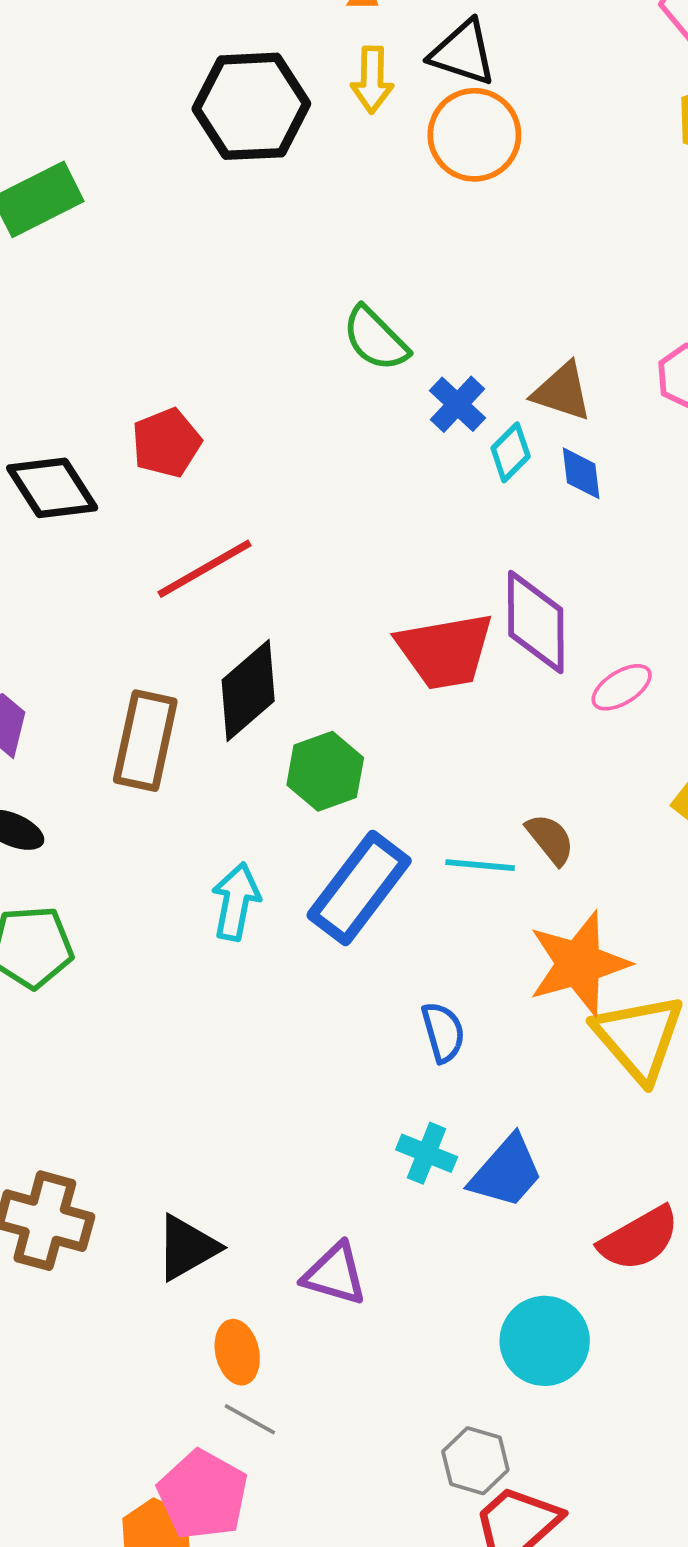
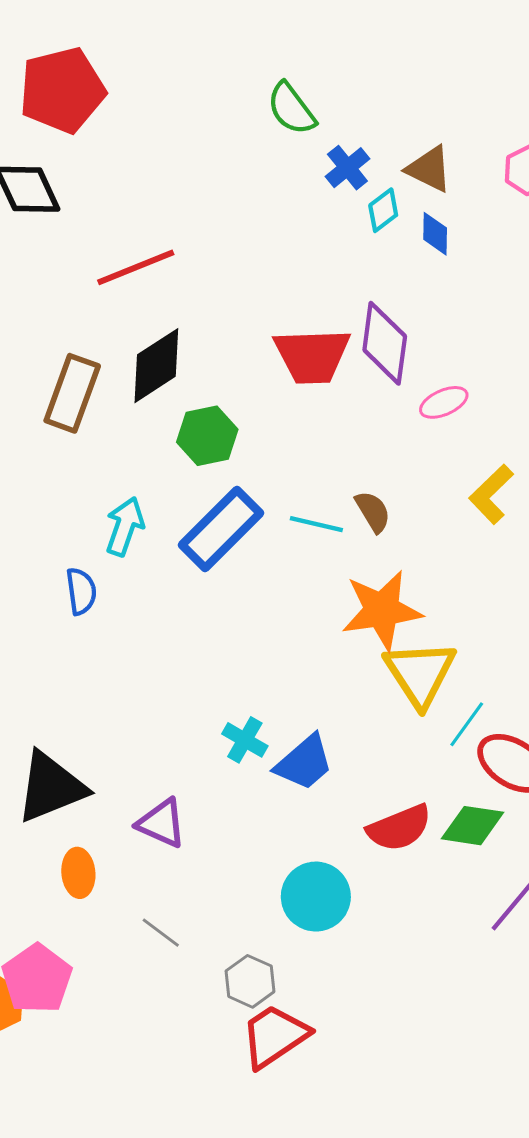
red pentagon: (166, 443) -> (62, 90), moved, size x1.6
blue semicircle: (443, 1032) -> (81, 591), moved
black triangle: (187, 1248) -> (51, 787), size x1.4
gray line: (250, 1419) -> (161, 933), moved

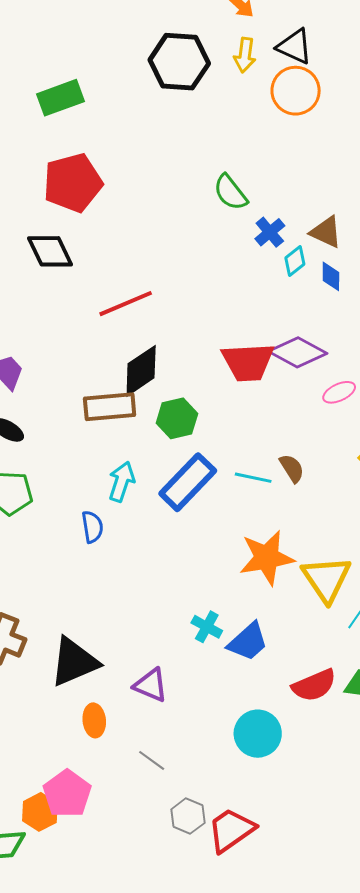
purple diamond: (385, 343) -> (298, 352), turned -68
brown rectangle: (72, 393) -> (110, 407), moved, turned 66
orange star: (382, 610) -> (267, 558), moved
gray hexagon: (250, 981) -> (188, 816), moved

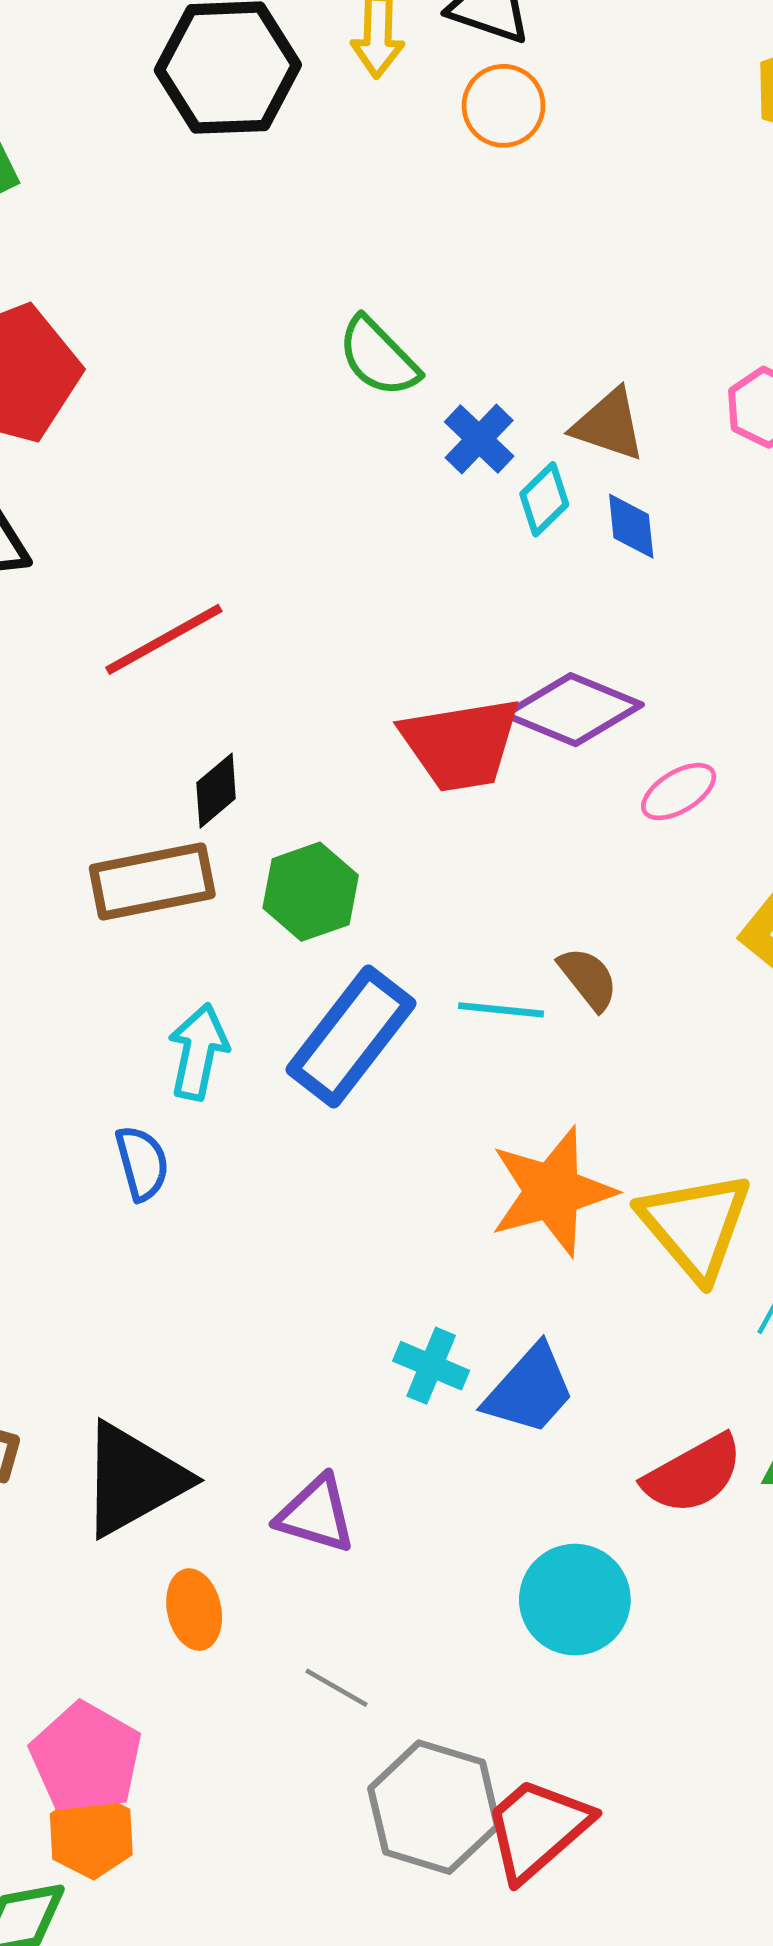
orange circle: (296, 91) -> (504, 106), size x0.7
black diamond: (141, 371) -> (216, 791), size x0.6
pink pentagon: (67, 794) -> (86, 1758), moved
gray hexagon: (188, 816) -> (434, 1807), size x1.6

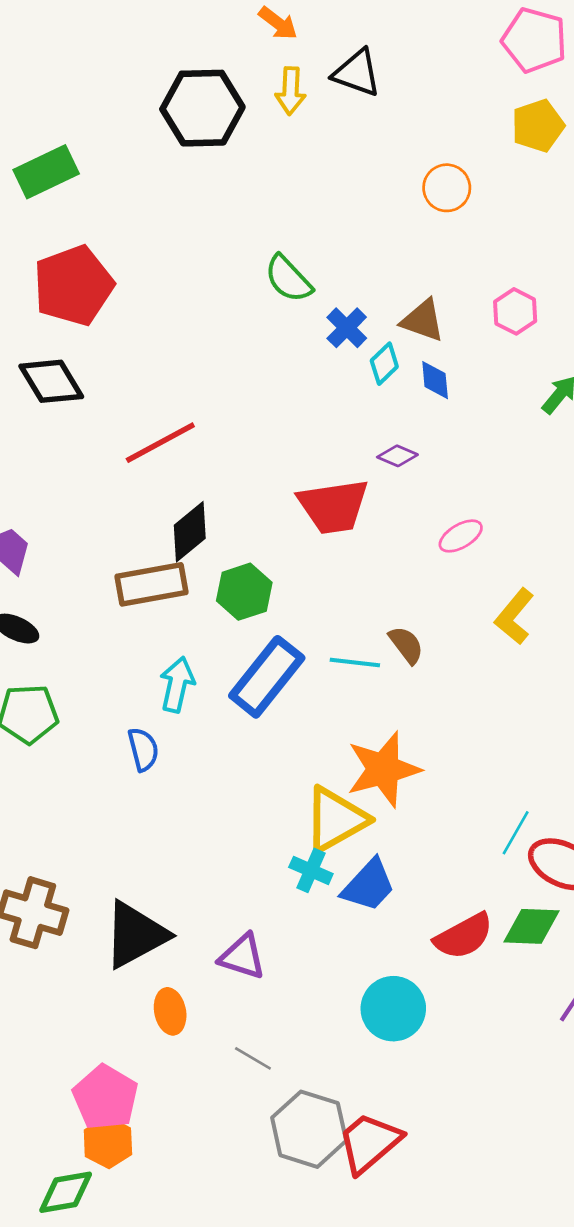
orange circle: (504, 106) -> (447, 188), moved
purple diamond: (573, 710) -> (397, 456), moved, size x0.5
black diamond: (216, 791) -> (190, 532), size x1.4
yellow triangle: (695, 1225) -> (336, 819), moved, turned 40

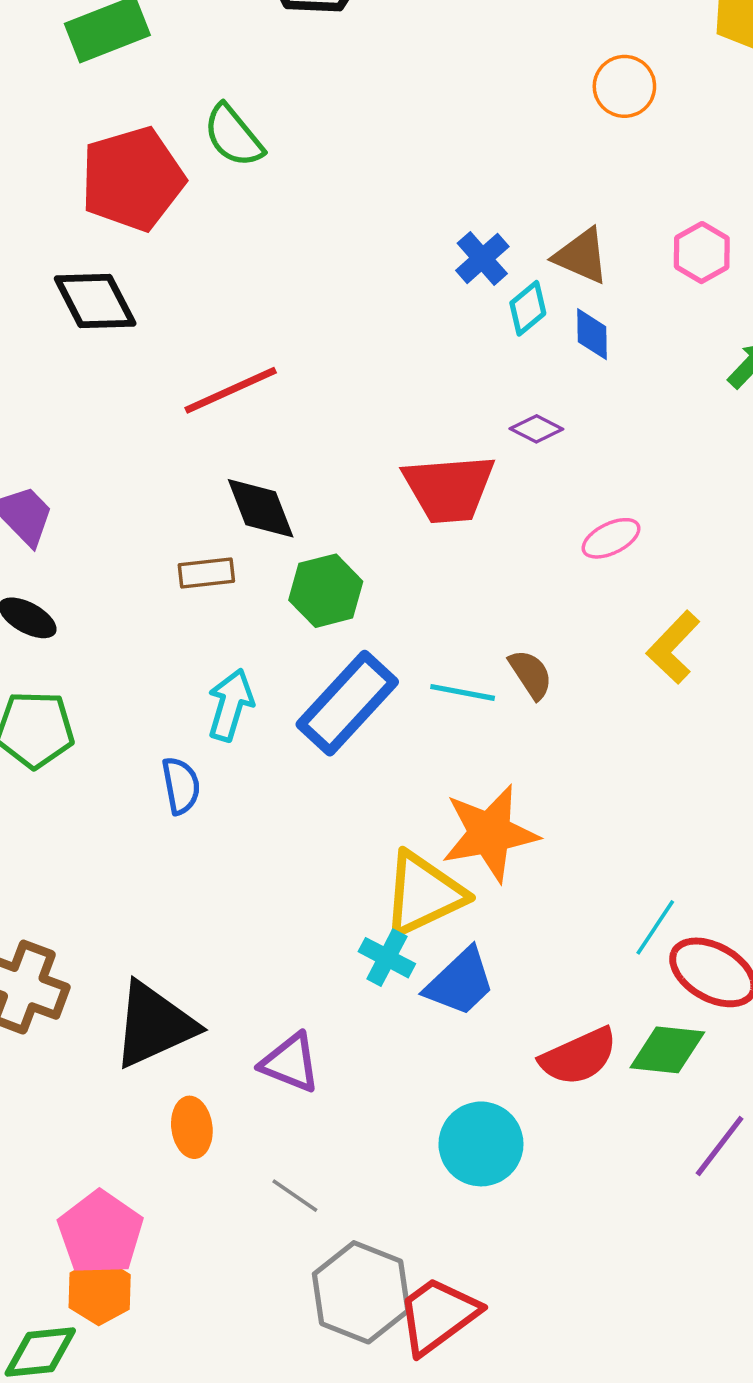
green semicircle: (288, 279) -> (233, 136), moved
black diamond: (190, 532) -> (261, 508), turned -76
brown rectangle: (151, 584) -> (206, 573), size x0.6

